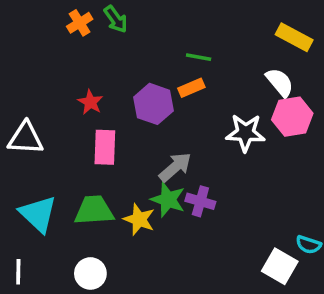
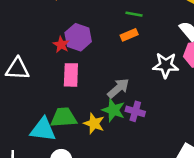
purple hexagon: (154, 104) -> (78, 37), moved
cyan triangle: (38, 214) -> (43, 130), moved, turned -36

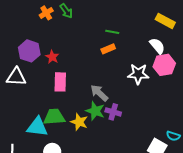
purple hexagon: (78, 37) -> (29, 51), moved
gray arrow: (118, 88) -> (99, 93), turned -96

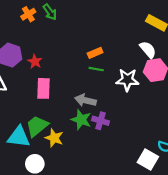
green line: (112, 32) -> (96, 69), moved
gray arrow: (99, 93) -> (85, 100), turned -30
green trapezoid: (54, 117) -> (37, 126), turned -35
yellow star: (79, 122) -> (54, 138), moved

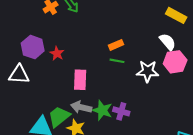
pink rectangle: (43, 88) -> (80, 80), moved
gray arrow: (85, 100) -> (81, 107), moved

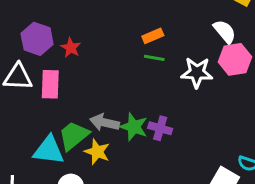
pink rectangle: (80, 80) -> (50, 84), moved

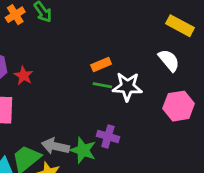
pink hexagon: (235, 59) -> (179, 106), moved
white star: (197, 73) -> (127, 87), moved
purple cross: (160, 128) -> (108, 136), moved

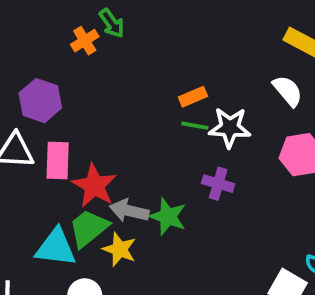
orange cross: (15, 15) -> (85, 41), moved
red star: (24, 76) -> (94, 186), moved, size x1.6
purple cross: (108, 136) -> (218, 184), moved

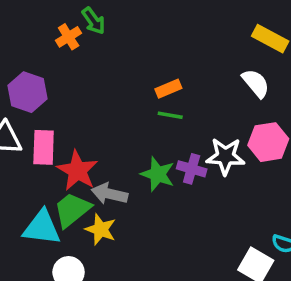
white star: (230, 128) -> (225, 156), moved
green star: (168, 217) -> (158, 174), moved

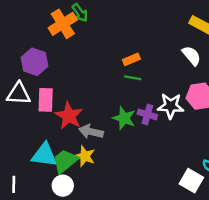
orange cross: (69, 37) -> (63, 24), size x1.6
green trapezoid: (72, 210) -> (65, 161), moved

